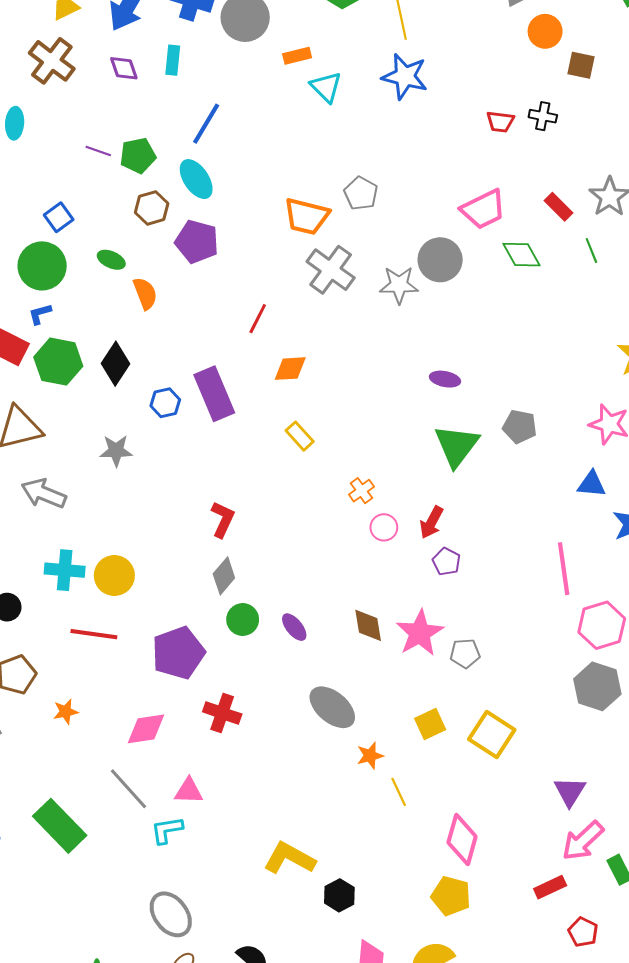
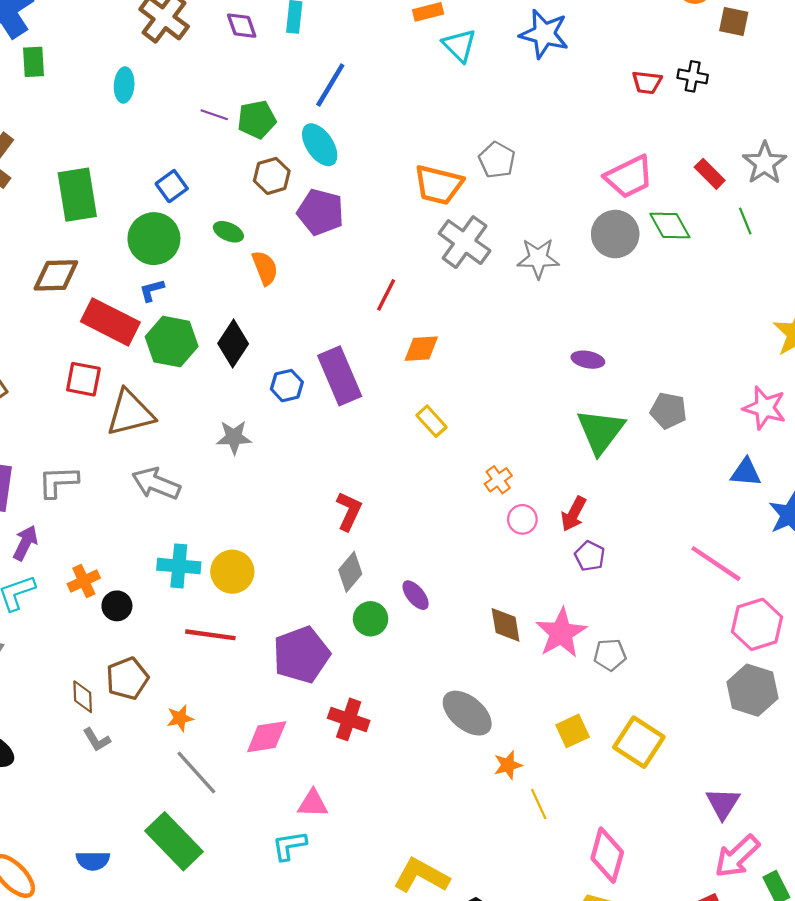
gray circle: (440, 260) -> (615, 234), moved
pink line: (564, 569) -> (716, 564), turned -48
purple ellipse: (294, 627) -> (416, 595), moved
gray line: (128, 789) -> (196, 773), moved

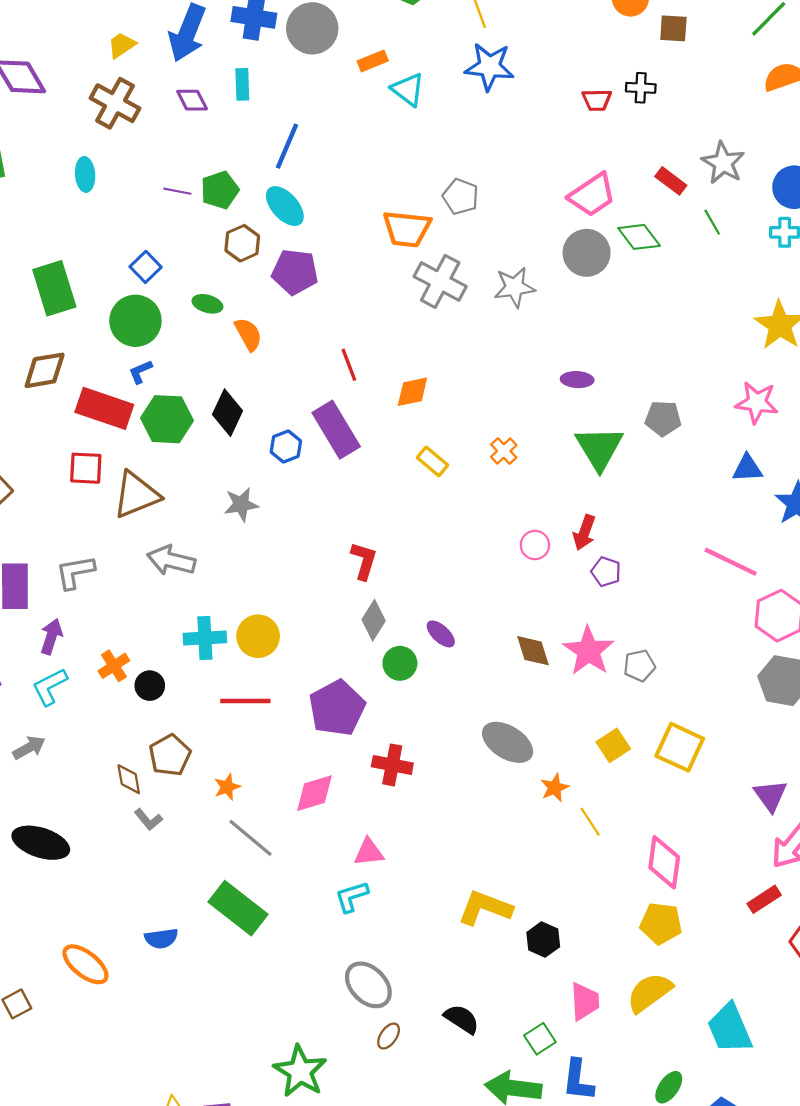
red line: (386, 295) -> (349, 365), moved, turned -40
orange cross: (498, 480) -> (504, 451), moved

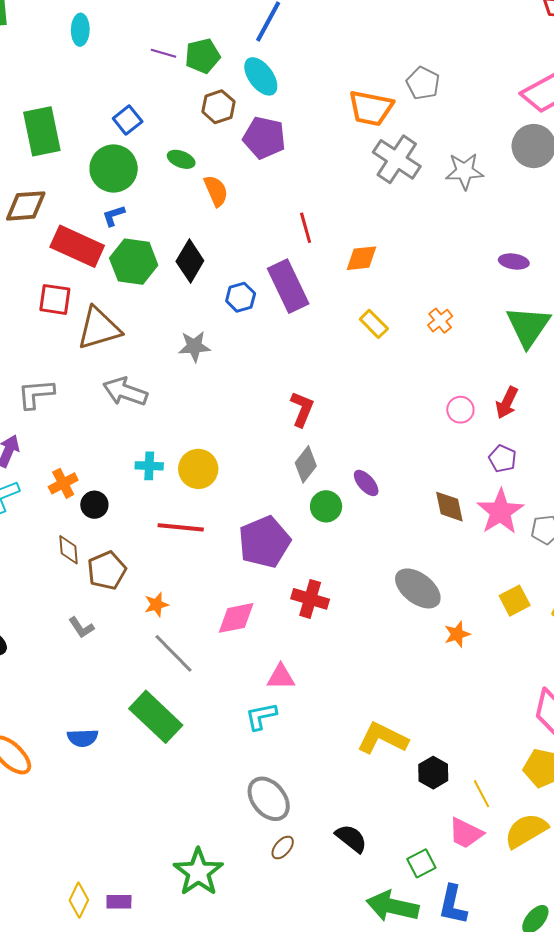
purple pentagon: (606, 572) -> (503, 459), moved
cyan cross: (205, 638) -> (149, 466), size x0.7
brown diamond: (129, 779) -> (68, 550), moved
yellow line: (590, 822) -> (481, 794), moved
pink trapezoid: (585, 1001) -> (466, 833), turned 114

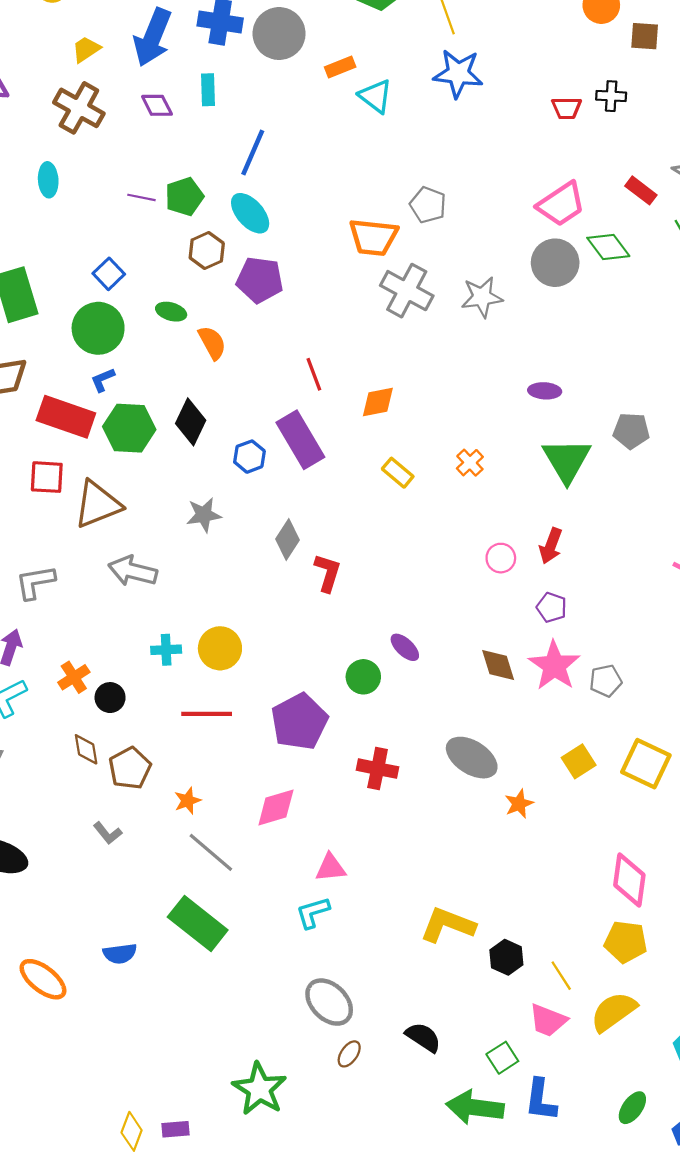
gray diamond: (306, 464) -> (287, 539), moved
red cross: (310, 599) -> (378, 769), moved

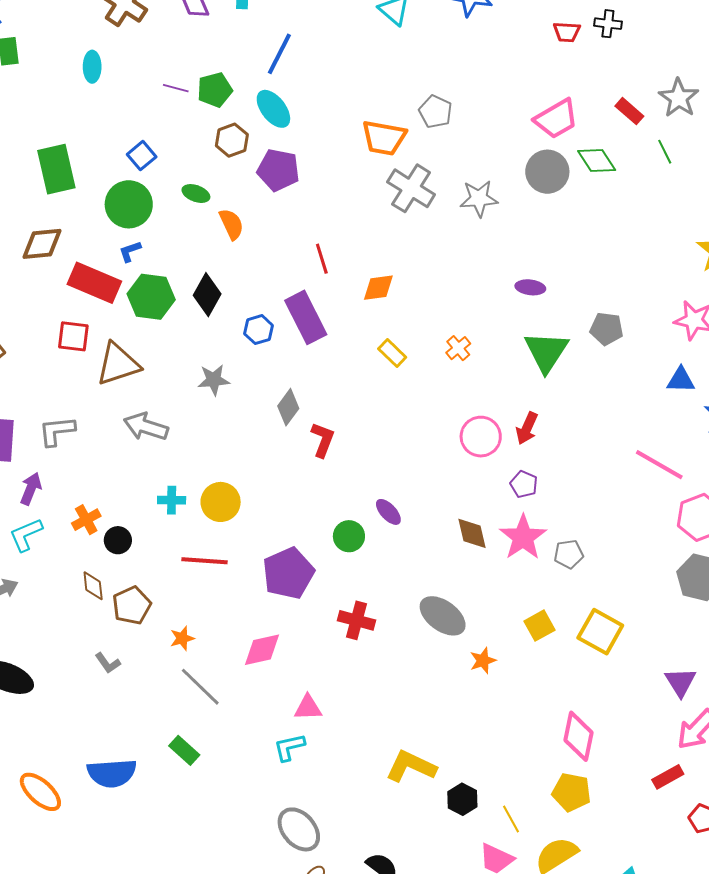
pink circle: (501, 558) -> (481, 437), size x1.5
green rectangle: (198, 923) -> (184, 750), size x0.6
blue semicircle: (120, 954) -> (112, 773), size x1.6

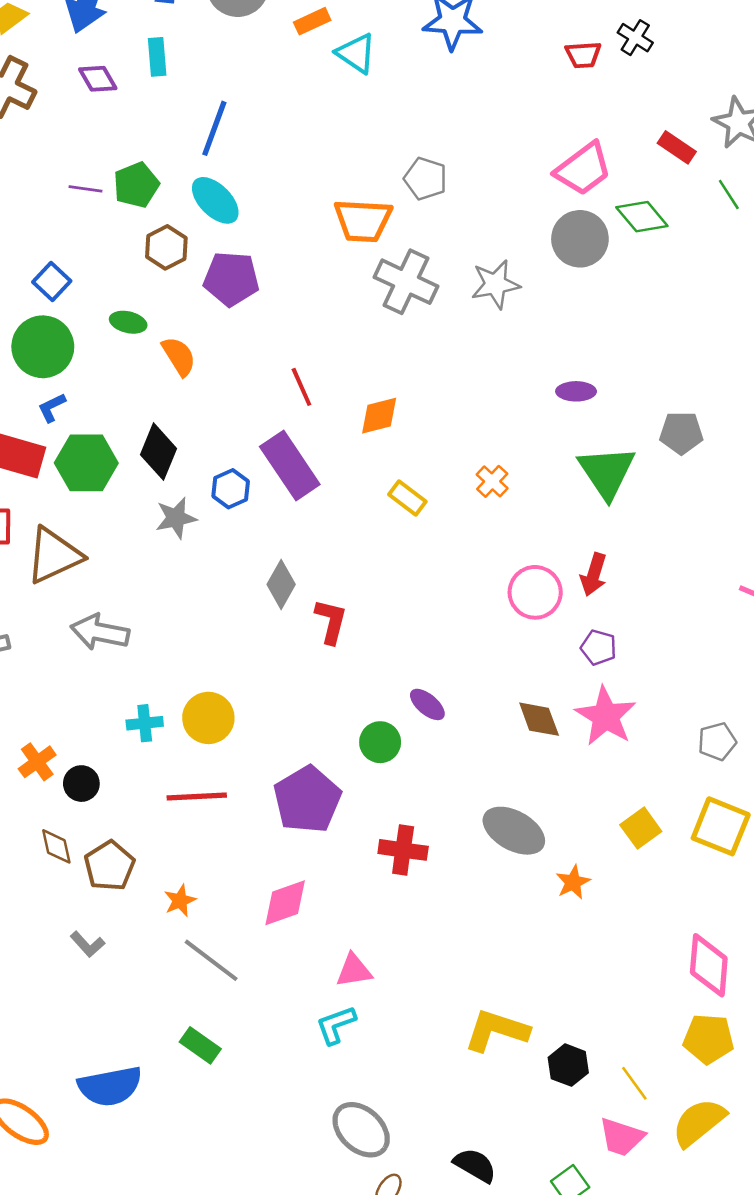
black cross: (608, 24) -> (635, 38), turned 32
gray star: (214, 380) -> (176, 518), moved
gray pentagon: (569, 554) -> (717, 741), moved

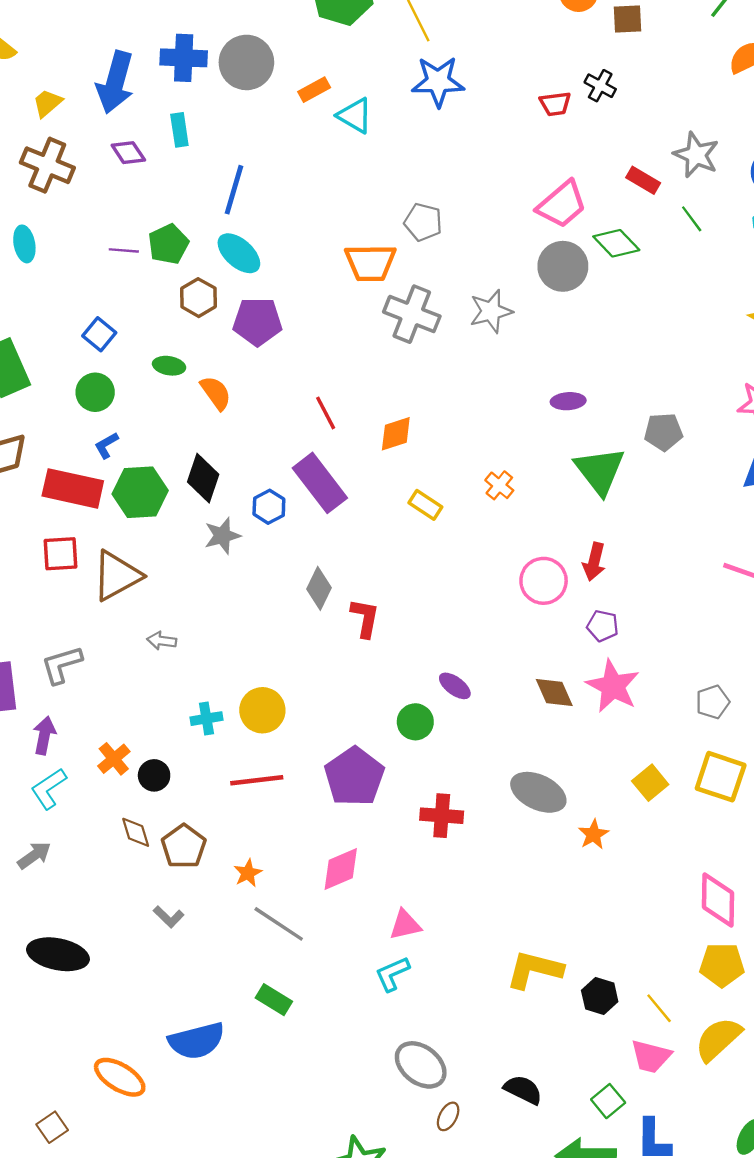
green circle: (43, 347) -> (95, 392), size x0.7
gray arrow: (100, 632) -> (162, 641), size x0.6

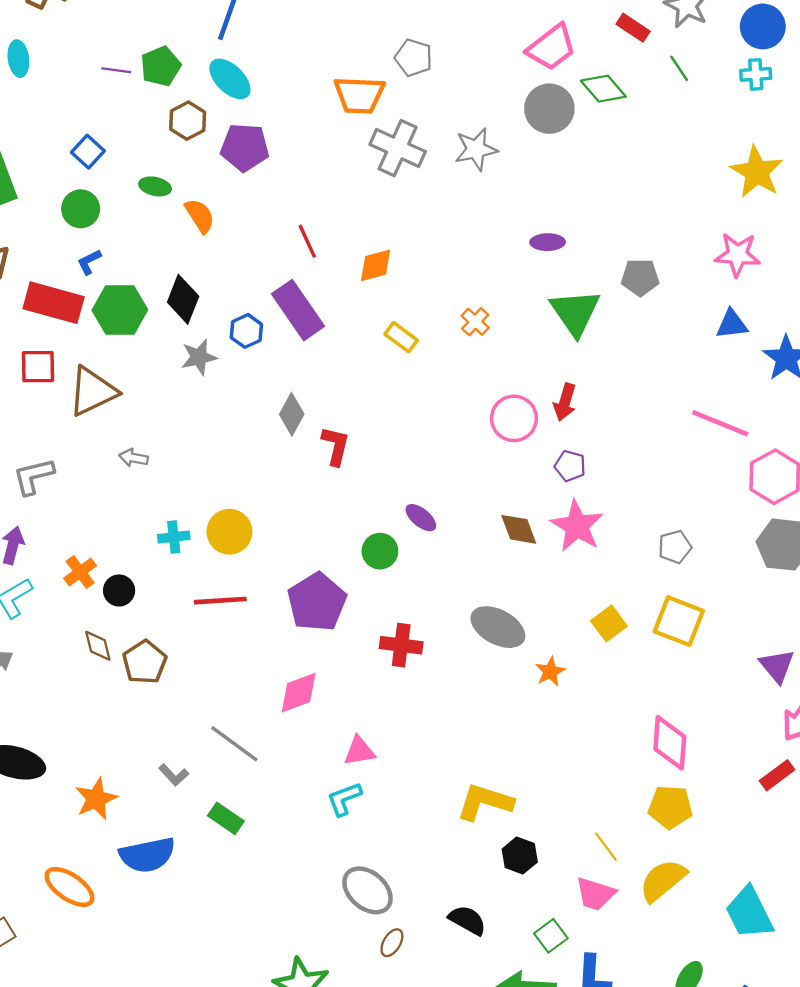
orange star: (248, 873) -> (96, 799), moved, size x1.5
gray L-shape: (169, 917) -> (174, 775), moved
black hexagon: (600, 996) -> (520, 856), moved

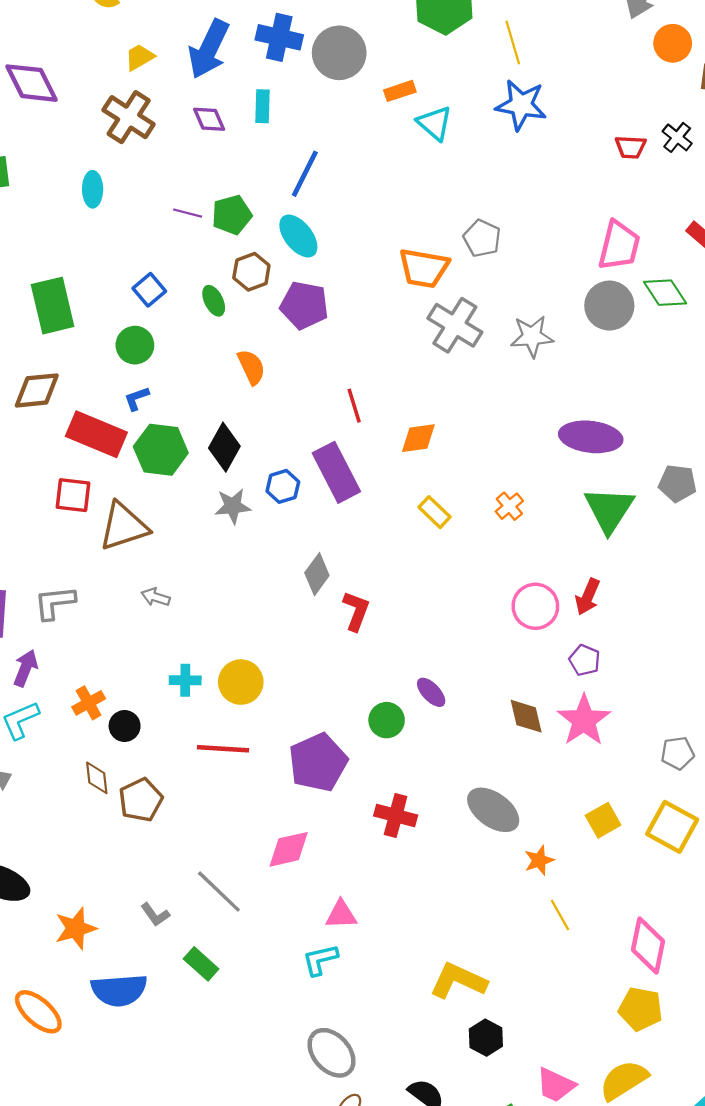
pink trapezoid: (551, 47) -> (619, 246), turned -46
green ellipse: (155, 186) -> (214, 301), moved, turned 44
purple ellipse: (548, 242) -> (591, 437), size x1.8
yellow line: (606, 847) -> (560, 915), moved

